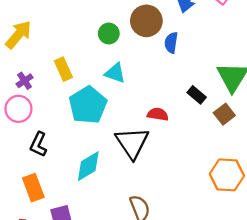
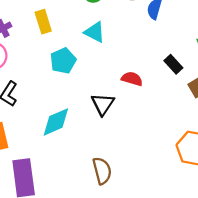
cyan pentagon: (88, 105) -> (63, 61), size x0.7
black triangle: (132, 143) -> (103, 104), size x0.7

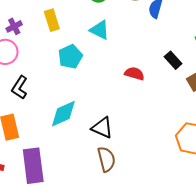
black triangle: (103, 104) -> (102, 128), moved, turned -40

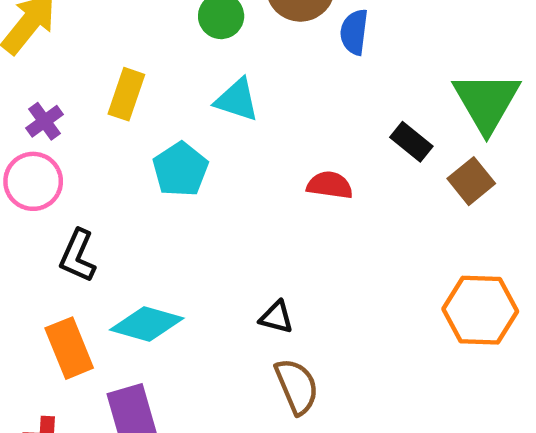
yellow rectangle: (52, 20) -> (126, 94), turned 45
cyan diamond: (63, 114) -> (147, 324), moved, turned 48
black triangle: (102, 128) -> (276, 317), size x0.7

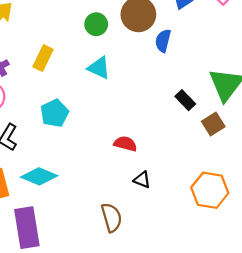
cyan pentagon: (180, 169) -> (55, 113), moved
red semicircle: (330, 185) -> (125, 144), moved
black triangle: (276, 317) -> (142, 180), moved

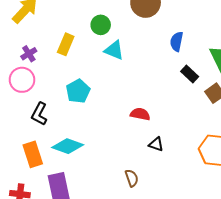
green circle: (96, 24) -> (101, 25), moved
blue semicircle: (163, 41) -> (177, 42), moved
brown semicircle: (112, 217) -> (132, 178), size x0.7

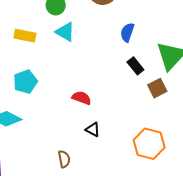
yellow rectangle: (66, 44) -> (25, 36), moved, turned 70
cyan pentagon: (78, 91) -> (25, 82), moved

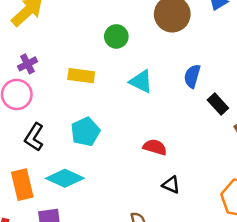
cyan triangle: (65, 32) -> (141, 81), moved
blue semicircle: (127, 32) -> (192, 76), moved

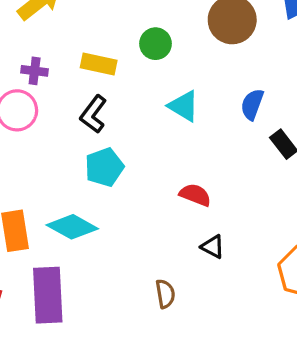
purple cross: (28, 64) -> (35, 71), turned 30
yellow rectangle: (81, 76) -> (99, 64), moved
black L-shape: (34, 137) -> (93, 114), moved

